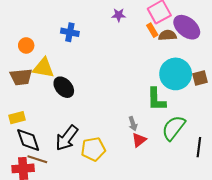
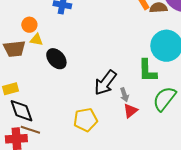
orange circle: (26, 45) -> (29, 25), moved
yellow triangle: (43, 68) -> (36, 40), size x0.6
black arrow: (67, 138) -> (105, 83), moved

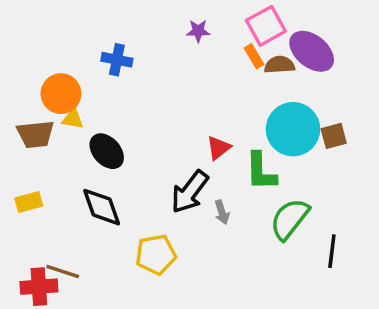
orange circle: (29, 25) -> (61, 94), size x1.5
black diamond: (21, 111) -> (102, 207), moved
red triangle: (130, 111) -> (218, 148), moved

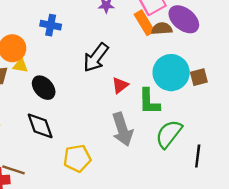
orange rectangle: (254, 56) -> (144, 23), size x1.5
black arrow: (190, 192) -> (96, 58), moved
gray arrow: (222, 212) -> (122, 129), size x2.0

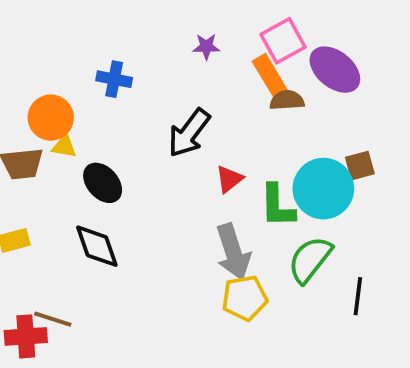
brown semicircle: (162, 29) -> (287, 100), moved
cyan circle: (171, 73) -> (323, 189), moved
yellow pentagon: (77, 158) -> (245, 298), moved

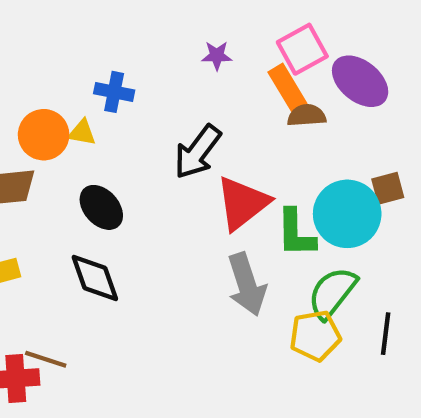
yellow triangle: (64, 146) -> (82, 133), moved
red triangle: (229, 179) -> (242, 203), size x1.8
yellow pentagon: (245, 298) -> (315, 336), moved

